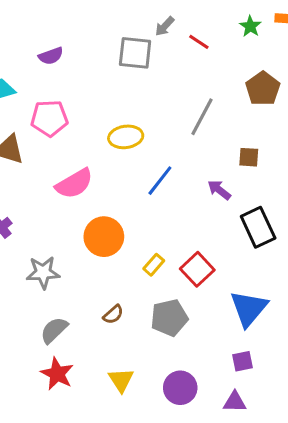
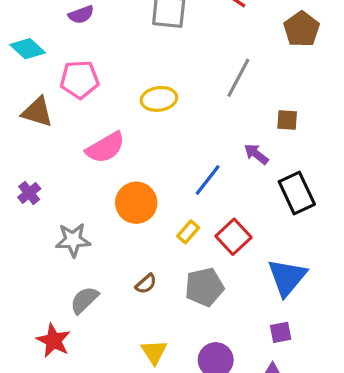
brown pentagon: (263, 89) -> (302, 29), moved
blue line: (160, 181) -> (208, 180), moved
red star: (57, 374) -> (54, 341), moved

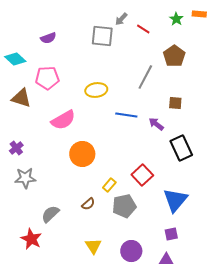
brown pentagon: (302, 29) -> (174, 56), moved
blue line: (208, 180) -> (126, 115), moved, turned 60
yellow rectangle: (188, 232) -> (109, 185), moved
gray star: (73, 240) -> (25, 178), moved

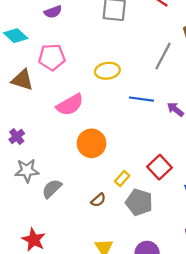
gray pentagon: (124, 206) -> (139, 202), turned 30
gray semicircle: (50, 214) -> (52, 189), moved

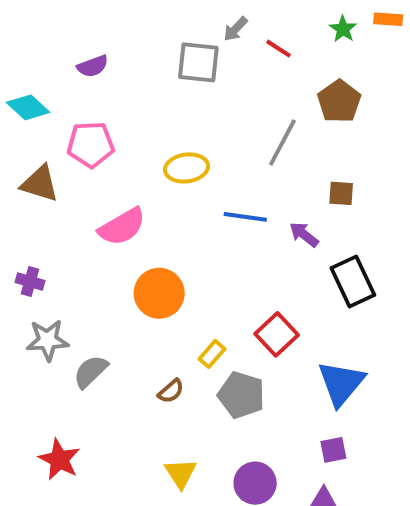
purple cross: (17, 137) -> (30, 281), turned -35

